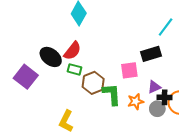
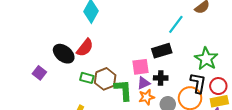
green rectangle: (74, 69) -> (87, 78), moved
purple square: (26, 77) -> (39, 73), size x0.6
purple triangle: (154, 87) -> (144, 83), moved
black cross: (165, 97) -> (161, 78), moved

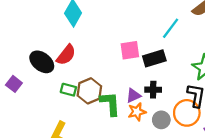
pink square: (140, 67) -> (130, 50), moved

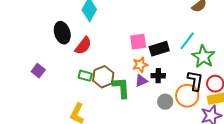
cyan line: (171, 28) -> (187, 41), moved
black ellipse: (42, 62) -> (62, 33), moved, turned 35
orange star: (137, 112) -> (140, 65), moved

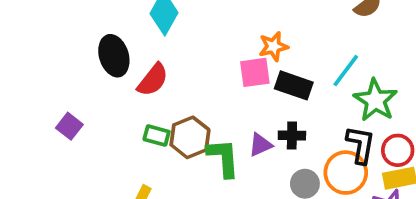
black rectangle: (159, 49) -> (294, 85), turned 36
orange star: (140, 65) -> (273, 46), moved

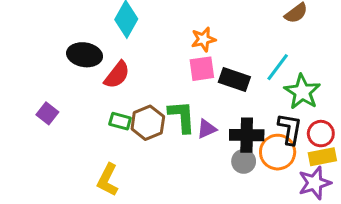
orange star: (273, 46) -> (203, 39), moved
black ellipse: (114, 56) -> (85, 55), turned -64
black cross: (292, 135) -> (247, 135), moved, size x1.5
green L-shape: (223, 158) -> (182, 117), moved

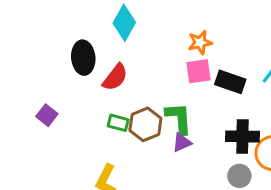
black ellipse: (85, 55) -> (83, 58), turned 76
purple triangle: (207, 129) -> (182, 143), moved
gray circle: (244, 161) -> (239, 176), moved

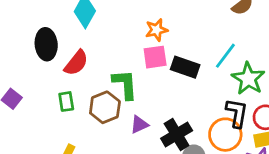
green L-shape: (179, 118) -> (125, 84), moved
green rectangle: (118, 123) -> (66, 102), moved, turned 66
black cross: (242, 136) -> (177, 135), moved, turned -32

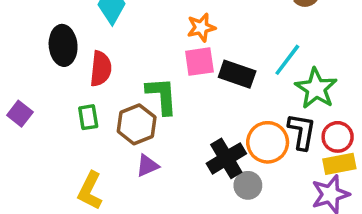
red semicircle: (76, 63) -> (101, 69), turned -32
purple triangle: (139, 124) -> (147, 166), moved
orange circle: (225, 135) -> (268, 142), moved

